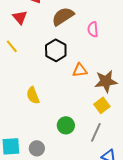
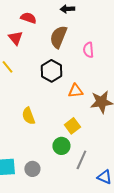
brown semicircle: (63, 16) -> (58, 37), turned -35
yellow square: (102, 105) -> (72, 126), moved
gray line: (96, 132) -> (81, 160), moved

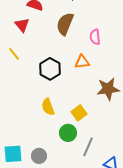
black hexagon: (51, 71) -> (50, 69), moved
orange triangle: (75, 91) -> (82, 62), moved
yellow semicircle: (28, 116) -> (48, 107), moved

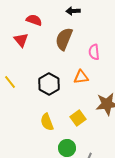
yellow line: (14, 54) -> (10, 82), moved
yellow square: (79, 113) -> (78, 118), moved

